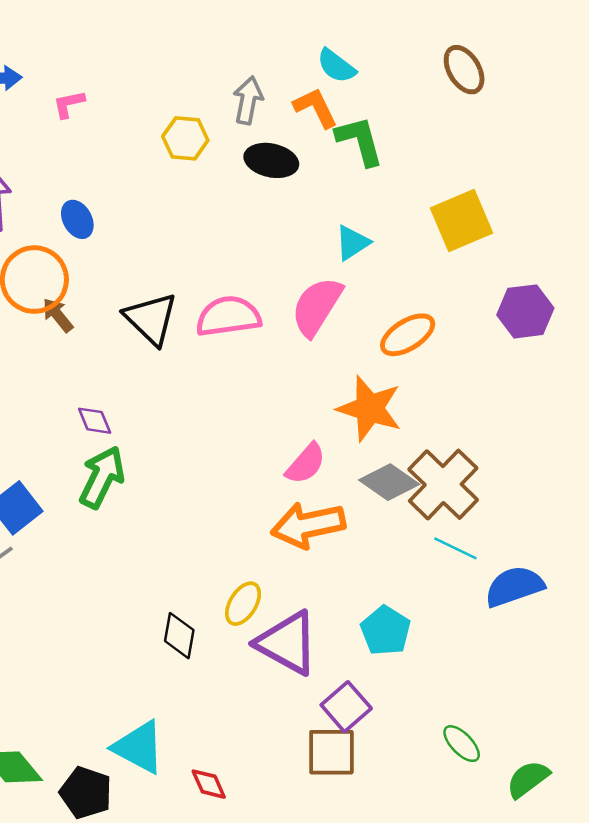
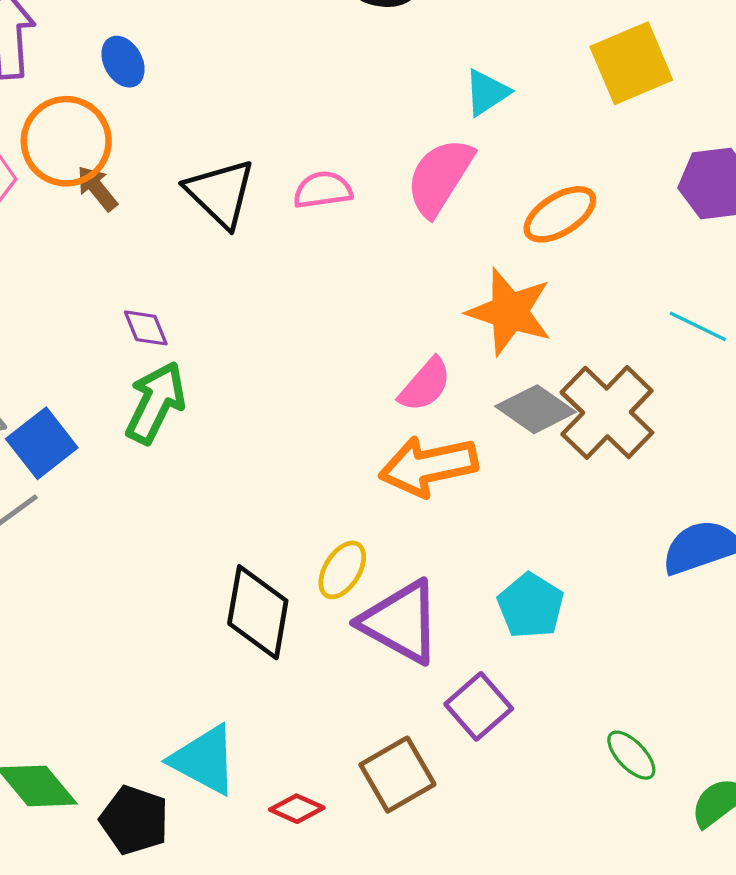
pink semicircle: (228, 316) -> (323, 190), size x0.7
cyan line: (455, 548) -> (698, 326), moved
black diamond: (179, 636) -> (258, 612), size x1.5
brown square: (331, 752) -> (397, 775), moved, turned -30
red diamond: (209, 784) -> (297, 809), turned -42

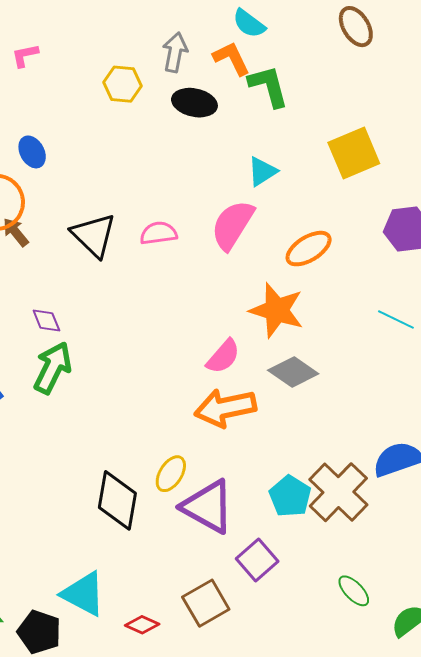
brown cross: (607, 412) -> (338, 492), moved

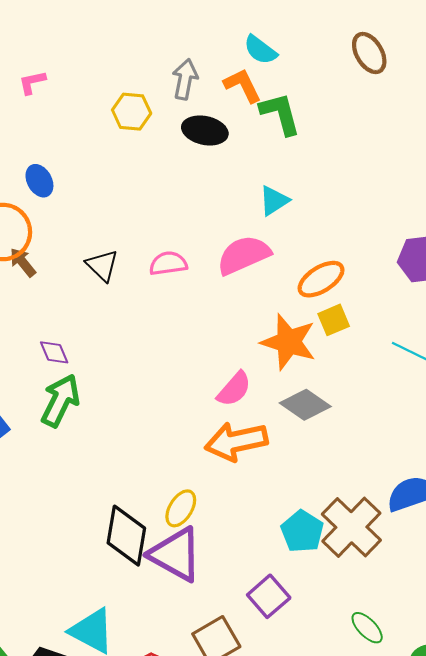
yellow square: (354, 153) -> (334, 320), moved, size x0.6
pink semicircle: (233, 225) -> (244, 255), turned 34
black triangle: (94, 235) -> (102, 266), size x0.7
purple triangle: (208, 507) -> (176, 554), moved

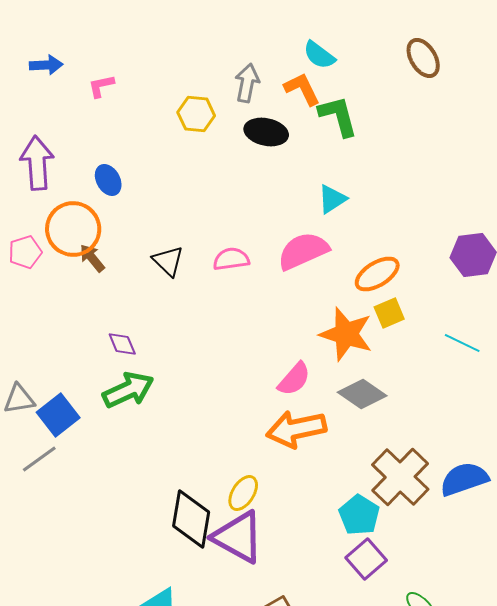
green arrow: (60, 401) -> (128, 390), turned 39
brown cross: (351, 527) -> (400, 477), moved
purple square: (269, 596) -> (366, 559), moved

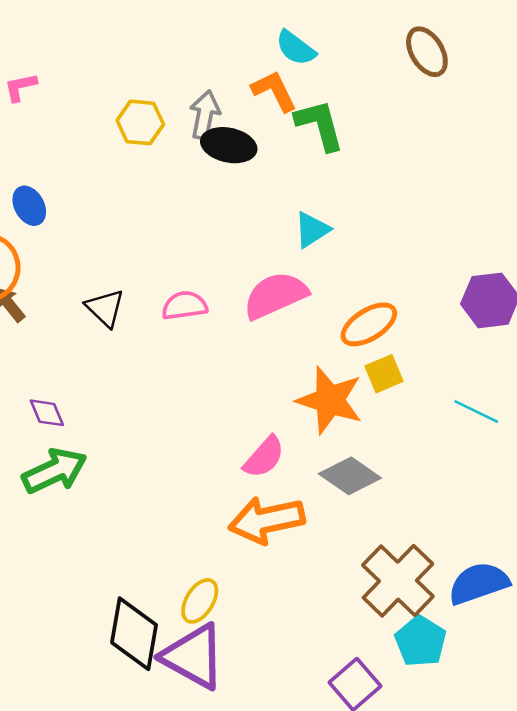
gray arrow: (247, 83) -> (205, 115), moved
cyan pentagon: (359, 515) -> (421, 641), moved

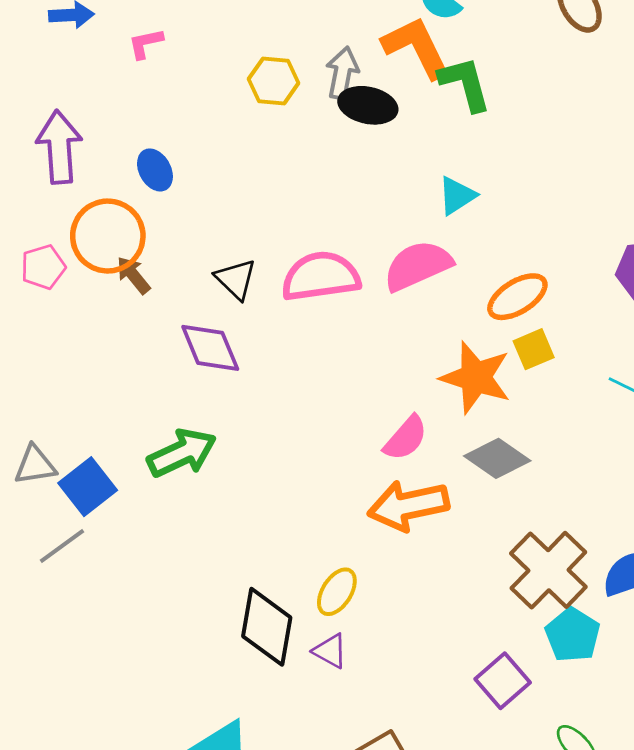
orange L-shape: (274, 91) -> (416, 47), size x1.4
pink semicircle: (185, 305) -> (321, 276), size x1.6
purple diamond: (47, 413) -> (210, 348), moved, size x1.6
purple triangle: (193, 656) -> (330, 651), size x0.5

